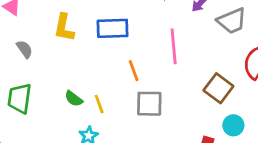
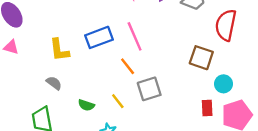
pink line: (174, 46) -> (135, 36), moved
gray semicircle: (25, 49) -> (54, 83), moved
yellow line: (99, 104) -> (118, 101), moved

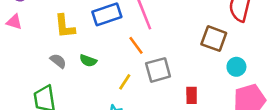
yellow line: (118, 101) -> (125, 82), turned 70
green semicircle: (86, 105) -> (88, 61), moved
red rectangle: (207, 108) -> (192, 95), moved

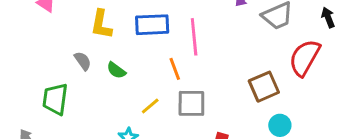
brown square: (214, 39) -> (264, 87), turned 30

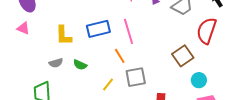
gray semicircle: (83, 61) -> (56, 63), turned 120

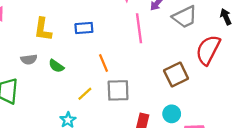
blue rectangle: (98, 29) -> (84, 28), size x0.7
pink line: (129, 31) -> (139, 28), moved
cyan circle: (199, 80) -> (172, 114), moved

